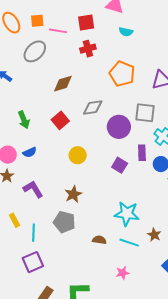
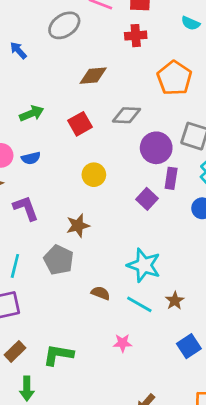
green arrow: (24, 120) -> (32, 113), turned -102
purple rectangle: (142, 153) -> (171, 178), moved

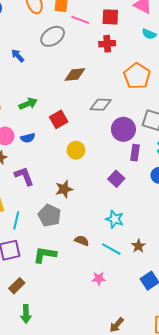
red square: (80, 124) -> (59, 119), moved
purple square: (147, 199) -> (116, 179), moved
cyan star: (144, 265) -> (115, 219), size x0.7
green L-shape: (58, 355) -> (45, 255), moved

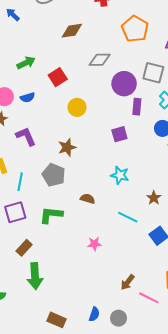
purple square: (116, 179) -> (119, 134), turned 35
brown star: (138, 246) -> (154, 198), moved
cyan line: (111, 249) -> (128, 217), moved
pink star: (99, 279) -> (94, 244), moved
green arrow: (26, 314) -> (35, 276), size x1.4

